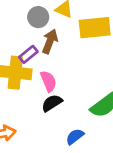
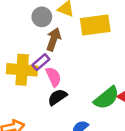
purple rectangle: (28, 54) -> (41, 62), moved

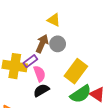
gray circle: (42, 17) -> (58, 44), moved
yellow rectangle: (95, 25) -> (76, 71), moved, turned -50

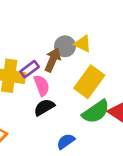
yellow triangle: (54, 20) -> (83, 44), moved
brown arrow: (42, 44) -> (53, 60), moved

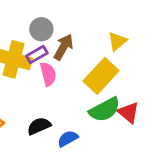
yellow triangle: (83, 44) -> (117, 41), moved, turned 48
gray circle: (65, 46) -> (41, 29), moved
black semicircle: (44, 107) -> (39, 126), moved

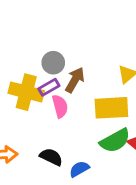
yellow rectangle: (101, 76) -> (111, 108), turned 44
black semicircle: (39, 126) -> (51, 157), turned 50

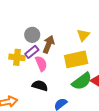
yellow cross: (26, 92) -> (17, 57), size x0.7
black semicircle: (51, 157) -> (40, 86), moved

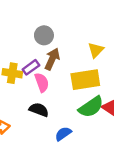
gray circle: (32, 35) -> (44, 35), moved

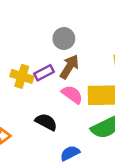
pink semicircle: (42, 82) -> (72, 95), moved, turned -42

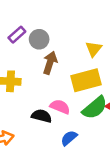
purple rectangle: (44, 73) -> (17, 35), moved
pink semicircle: (72, 95) -> (60, 107), moved

